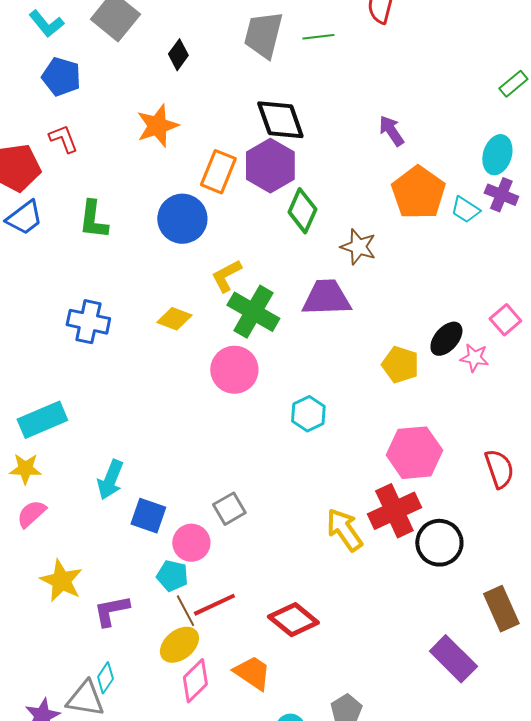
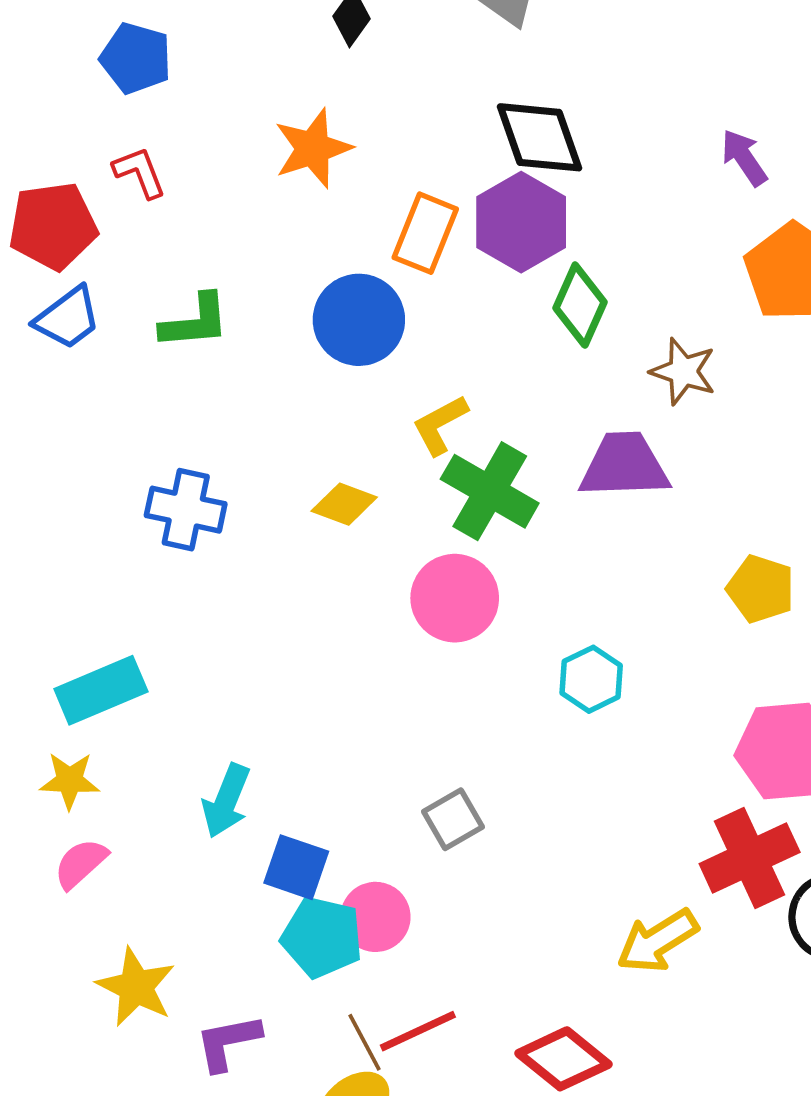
green L-shape: (93, 220) -> (195, 322), turned -102
gray square: (229, 509) -> (453, 819), moved
yellow arrow: (344, 530) -> (657, 941), moved, turned -87
cyan pentagon: (172, 576) -> (322, 937), moved, size x1.4

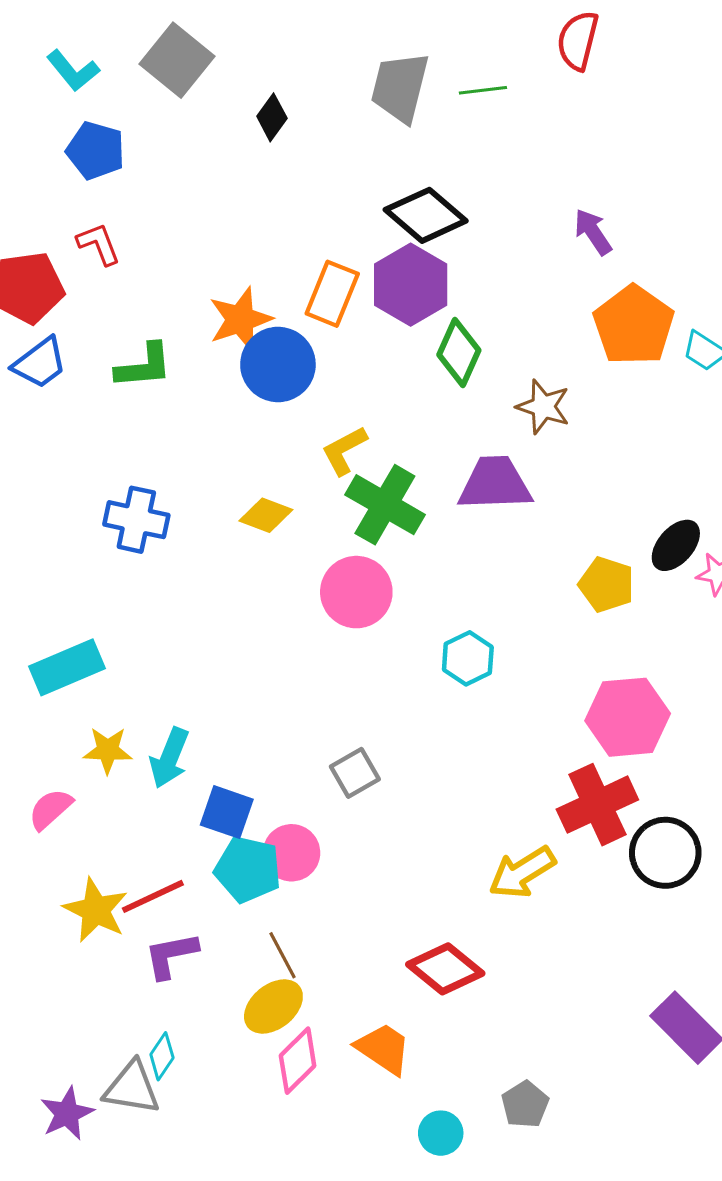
black diamond: (539, 137) -> (426, 215), turned -30
orange star: (313, 148) -> (240, 319), moved
yellow star: (70, 781) -> (108, 750), moved
red line: (418, 1031) -> (153, 896), moved

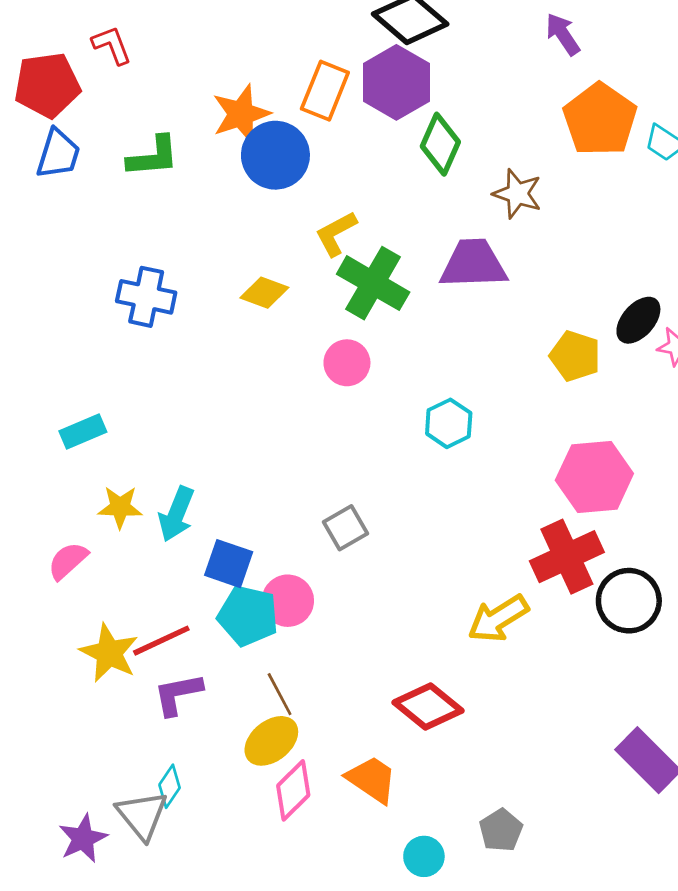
blue trapezoid: (40, 363) -> (58, 154), turned -36
pink circle: (356, 592) -> (347, 363), size x0.7
cyan rectangle: (67, 667) -> (83, 432), size x0.7
gray triangle: (132, 1088) -> (142, 815), turned 42

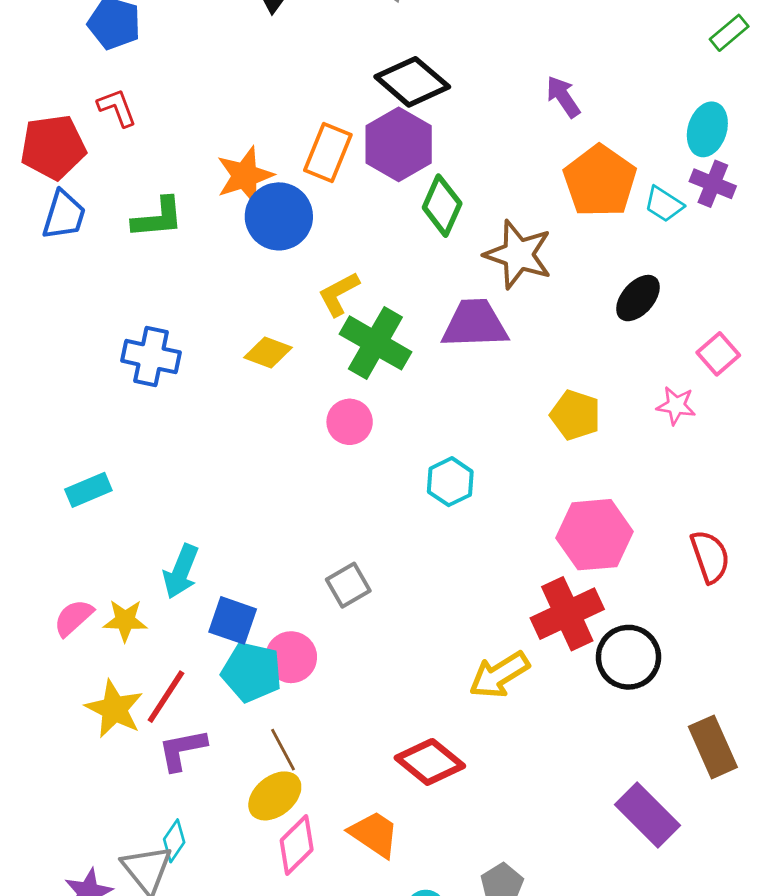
brown star: (517, 194) -> (518, 255), size x1.4
black ellipse: (638, 320) -> (638, 298), moved
yellow star: (120, 507) -> (125, 620), moved
red line: (161, 641) -> (166, 697), turned -32

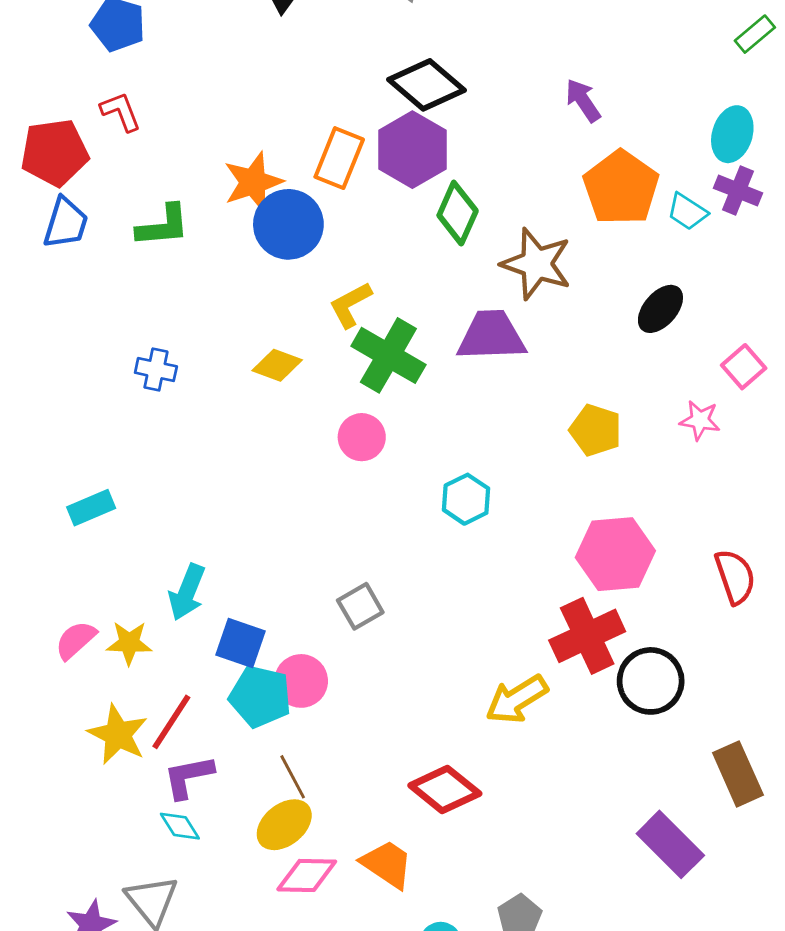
blue cross: (151, 357) -> (156, 370), size x0.7
cyan diamond: (174, 841) -> (180, 826), moved, turned -66
pink diamond: (297, 845) -> (307, 875), turned 46

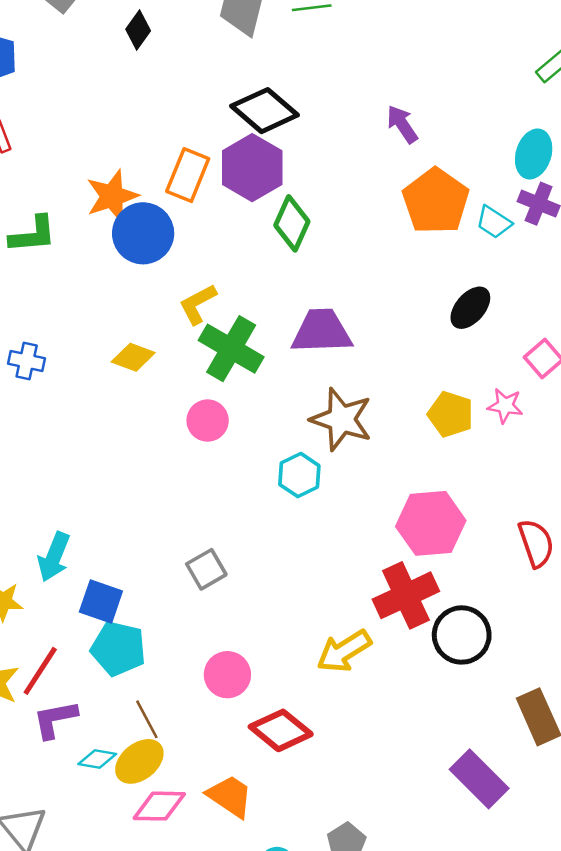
brown star: (536, 264) -> (341, 419), moved
yellow pentagon: (596, 430) -> (451, 414), moved
pink circle: (301, 681) -> (227, 675), moved
cyan diamond: (180, 826) -> (97, 759), moved, turned -48

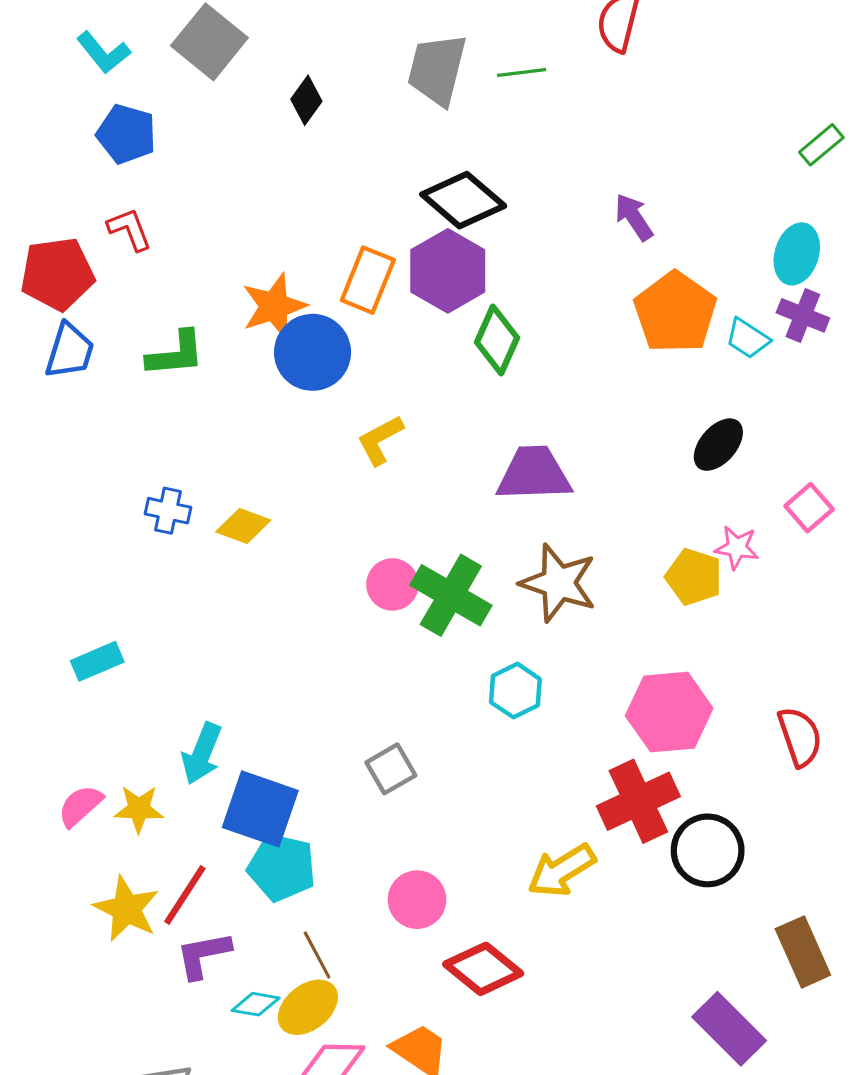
green cross: (231, 349) -> (451, 595), moved
yellow diamond: (133, 357) -> (243, 526), moved
pink star: (505, 406) -> (737, 548), moved
cyan hexagon: (299, 475) -> (515, 691), moved
blue square: (101, 602) -> (260, 809), size x1.4

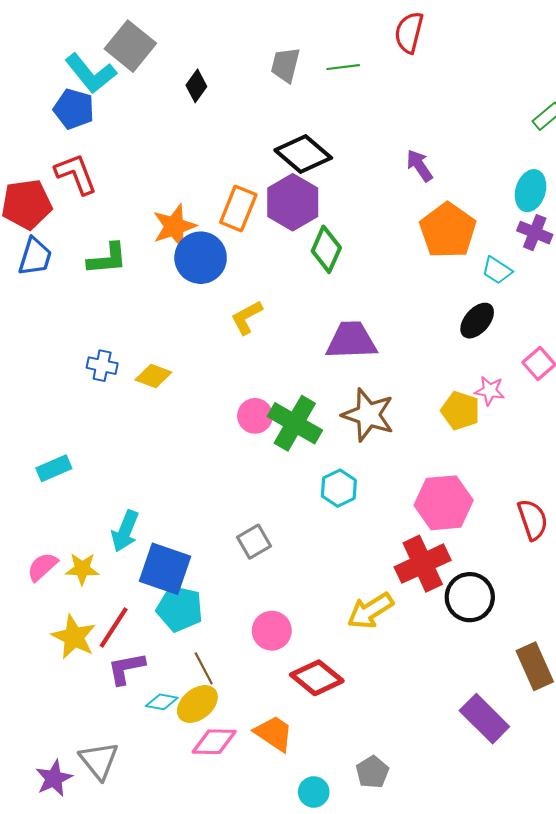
cyan L-shape: (103, 53) -> (91, 73), moved, size x1.4
gray trapezoid: (437, 69) -> (285, 65), size x0.7
red L-shape: (130, 229) -> (76, 174), size x1.4
cyan trapezoid: (748, 338) -> (497, 270), moved

